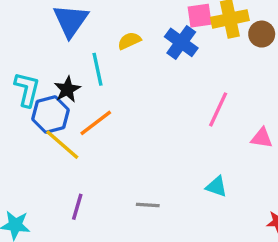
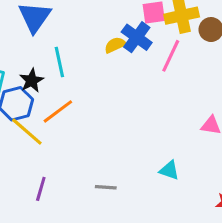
yellow semicircle: (129, 41) -> (115, 45), moved
pink line: (218, 109) -> (171, 56), moved

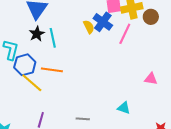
yellow semicircle: (115, 45) -> (89, 27), turned 88
black star: (32, 81) -> (37, 34), moved
orange line: (58, 111) -> (52, 70), turned 45

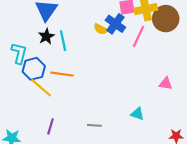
brown circle: (151, 17) -> (166, 19), size x1.6
yellow semicircle: (89, 27) -> (101, 29), turned 144

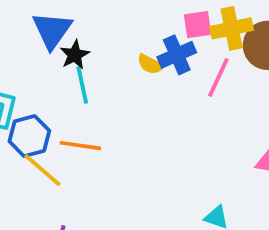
blue cross: (115, 24) -> (177, 55), turned 30
black star: (46, 36) -> (75, 55), moved

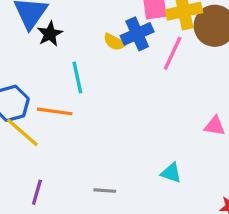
cyan line: (82, 85) -> (77, 77), moved

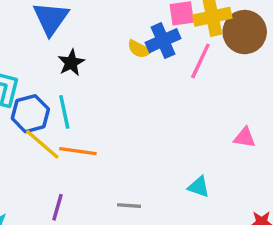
black star: (50, 34) -> (71, 63), moved
cyan line: (77, 77) -> (64, 112), moved
orange line: (55, 111) -> (78, 151), moved

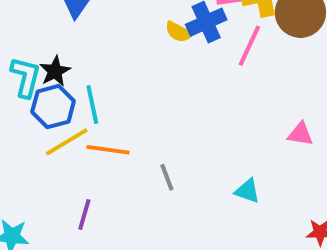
black star: (71, 63) -> (55, 71), moved
yellow line: (42, 144) -> (67, 142), turned -72
gray line: (129, 206) -> (167, 177), moved, turned 65

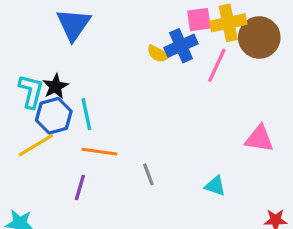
pink triangle: (300, 134) -> (259, 139), size x1.4
yellow line: (67, 142) -> (36, 145), moved
purple line: (84, 215) -> (80, 187), moved

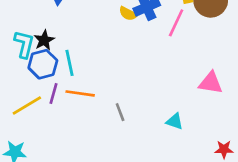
yellow line: (36, 145) -> (27, 105), moved
purple line: (80, 187) -> (54, 93), moved

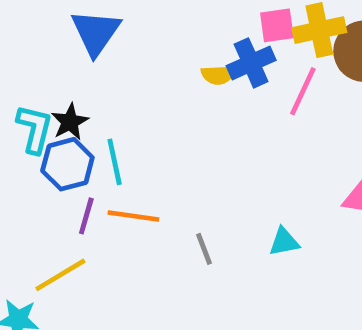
yellow semicircle: (128, 14) -> (218, 75), turned -30
yellow line: (27, 105) -> (60, 275), moved
cyan triangle: (175, 121) -> (284, 242), moved, turned -30

